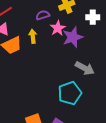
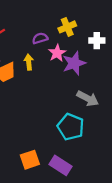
cyan pentagon: (70, 93) -> (71, 127), turned -30

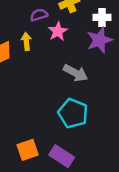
purple star: (74, 63) -> (99, 40), moved
gray arrow: (88, 98) -> (76, 73), moved

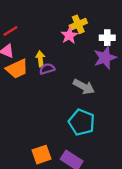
purple semicircle: (39, 15) -> (47, 69), moved
pink star: (58, 31) -> (69, 35), moved

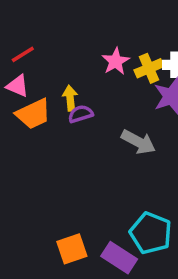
yellow cross: (78, 24) -> (149, 68), moved
cyan pentagon: (82, 122) -> (151, 233), moved

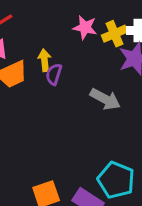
pink star: (116, 61) -> (85, 27), turned -30
purple semicircle: (81, 114) -> (54, 74), turned -55

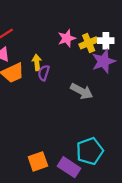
pink star: (85, 27) -> (67, 38), turned -30
cyan pentagon: (116, 180) -> (90, 151), turned 30

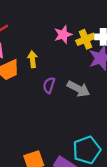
purple semicircle: (44, 73) -> (49, 85), moved

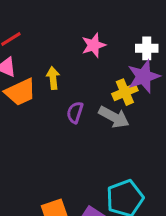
yellow cross: (86, 39) -> (125, 92), moved

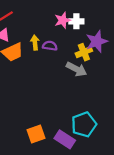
white cross: (147, 48) -> (76, 21), moved
purple semicircle: (75, 112) -> (50, 46), moved, turned 80

